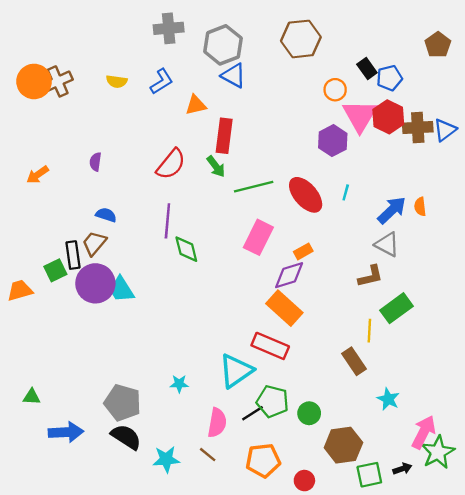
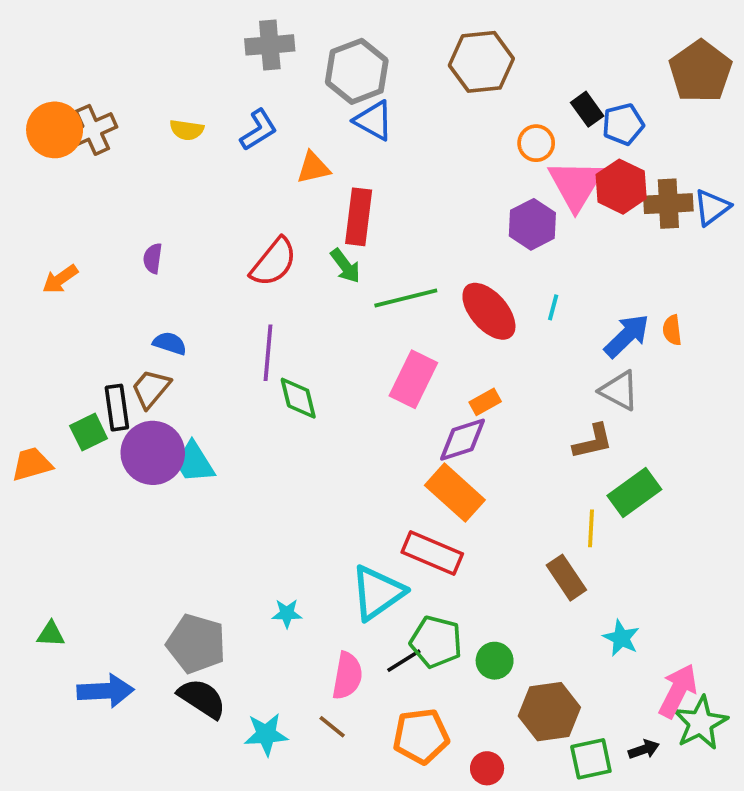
brown pentagon: (438, 45) -> (700, 71), size x1.5

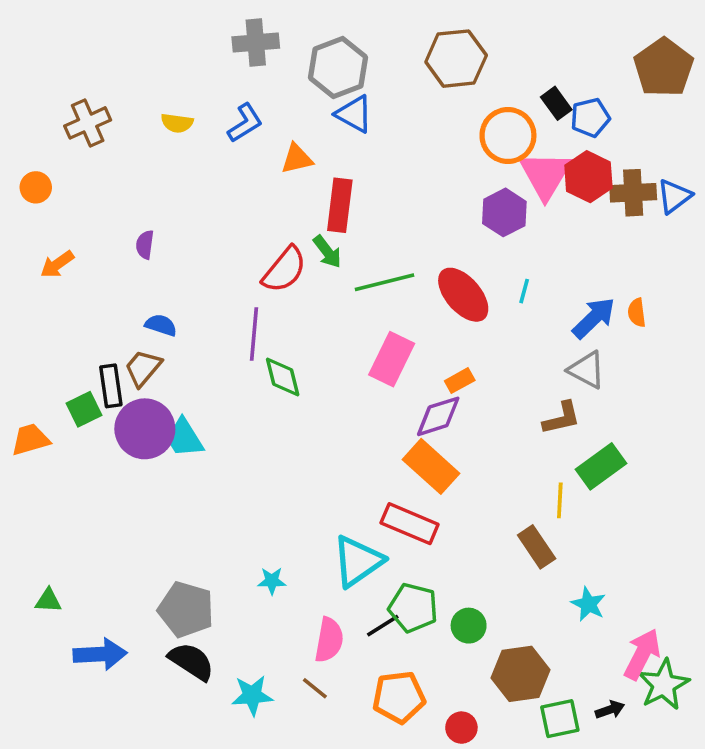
orange circle: (55, 130) -> (36, 187), moved, size x0.6
orange circle: (536, 143) -> (508, 135), size x1.6
red semicircle: (274, 262) -> (284, 270), moved

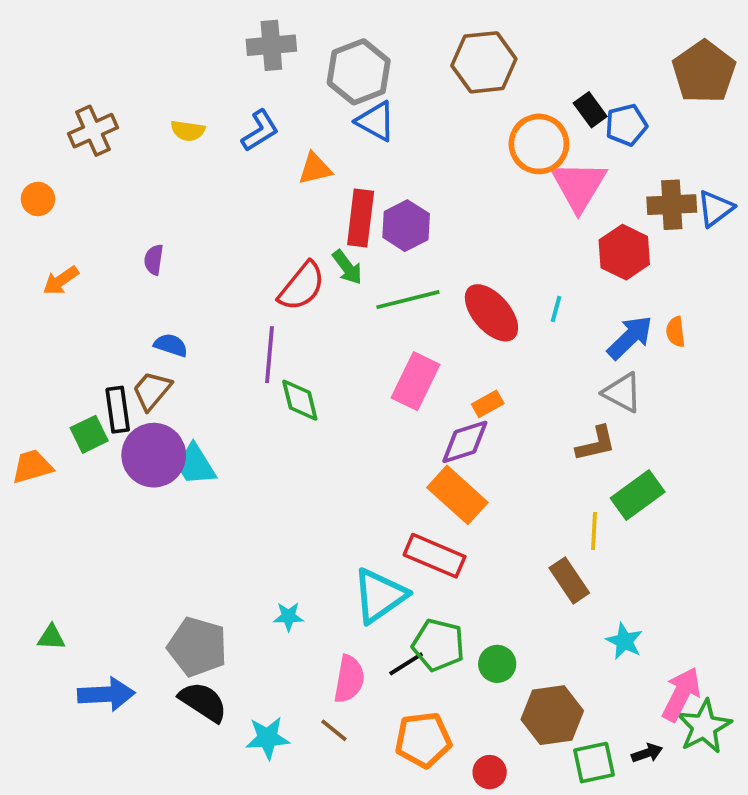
red hexagon: (588, 177) -> (624, 252), moved
purple hexagon: (504, 212) -> (406, 226), moved

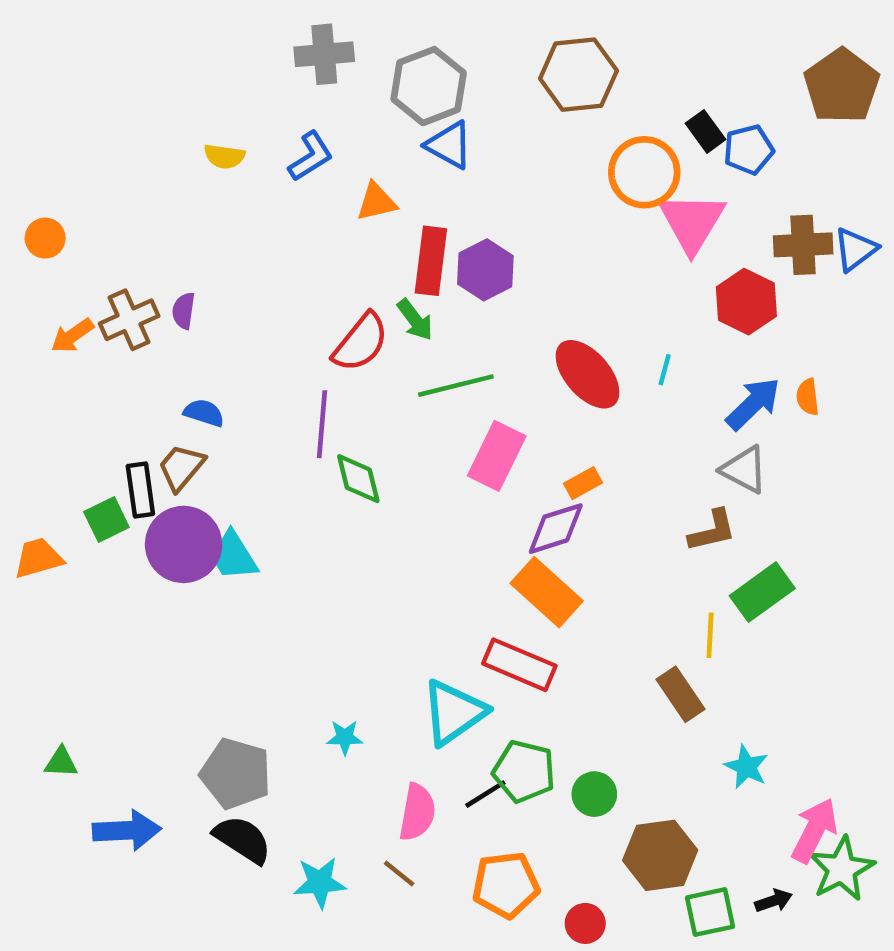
brown cross: (93, 131) -> (129, 320), moved
green line: (408, 300) -> (456, 386), moved

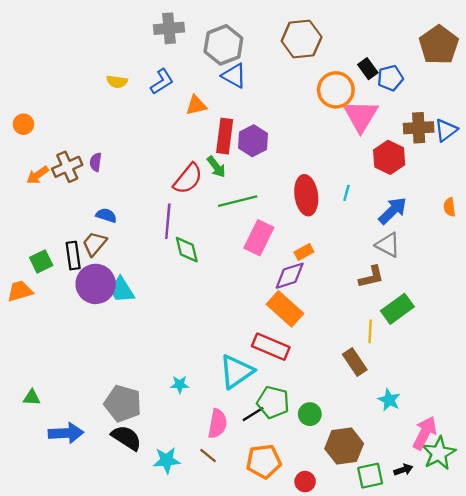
red ellipse: (587, 374) -> (306, 195), turned 33
orange semicircle: (808, 397) -> (449, 207), moved
green square: (106, 519) -> (41, 261), moved

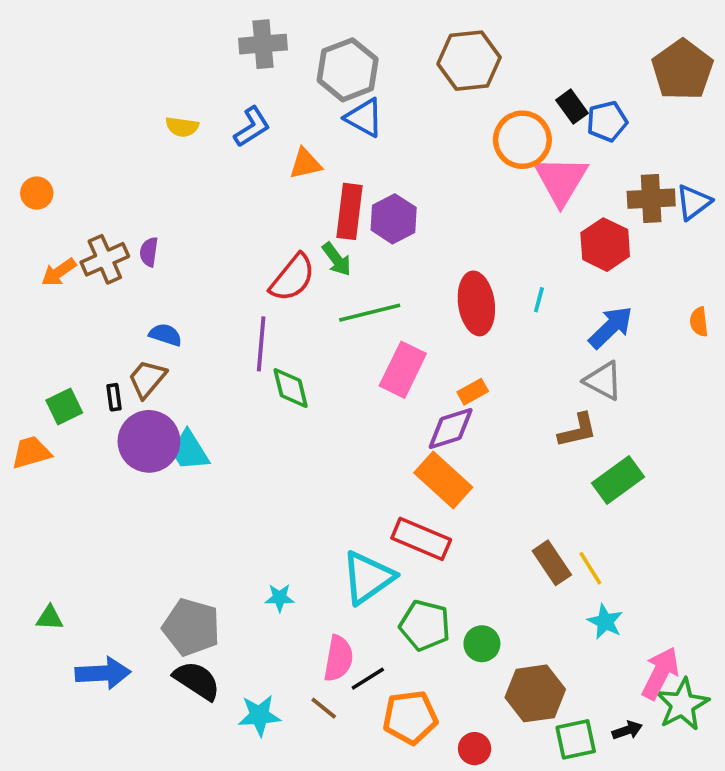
black rectangle: (73, 256) -> (114, 397), size x0.6
yellow line: (370, 331) -> (590, 568), moved, turned -35
black line: (253, 414) -> (368, 679), moved

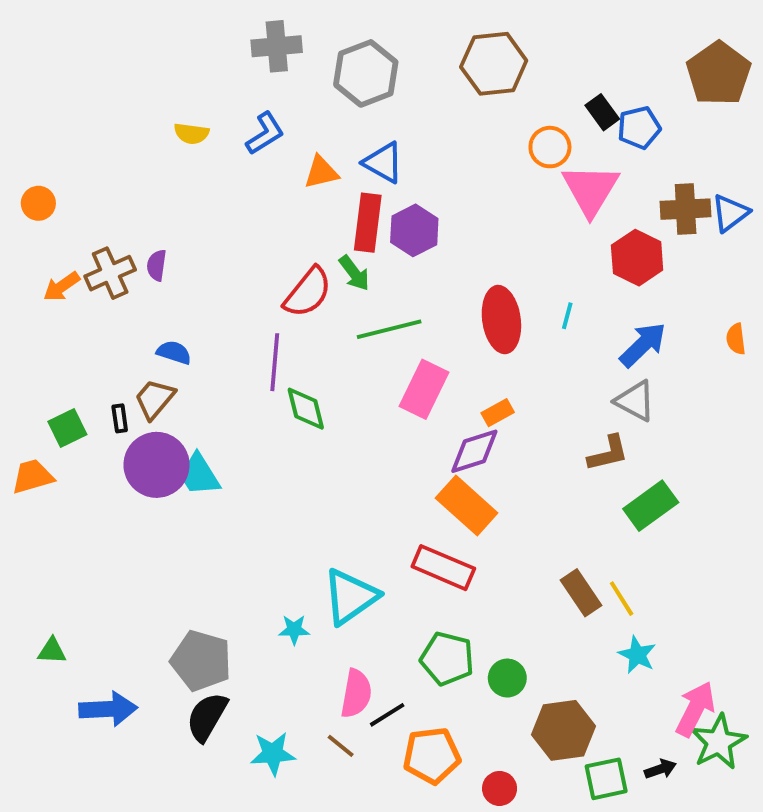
blue triangle: (364, 118) -> (383, 163), moved
orange circle: (522, 140) -> (550, 147), size x0.7
cyan triangle: (368, 578) -> (350, 597), moved
black semicircle: (197, 681) -> (207, 717), turned -93

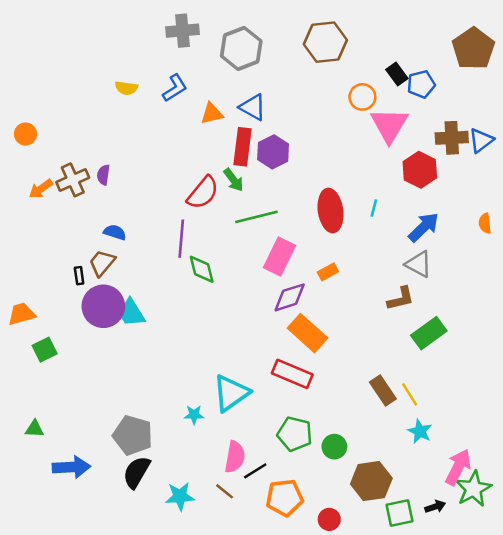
green square: (67, 428) -> (45, 350), moved
purple diamond: (474, 451) -> (290, 297), moved

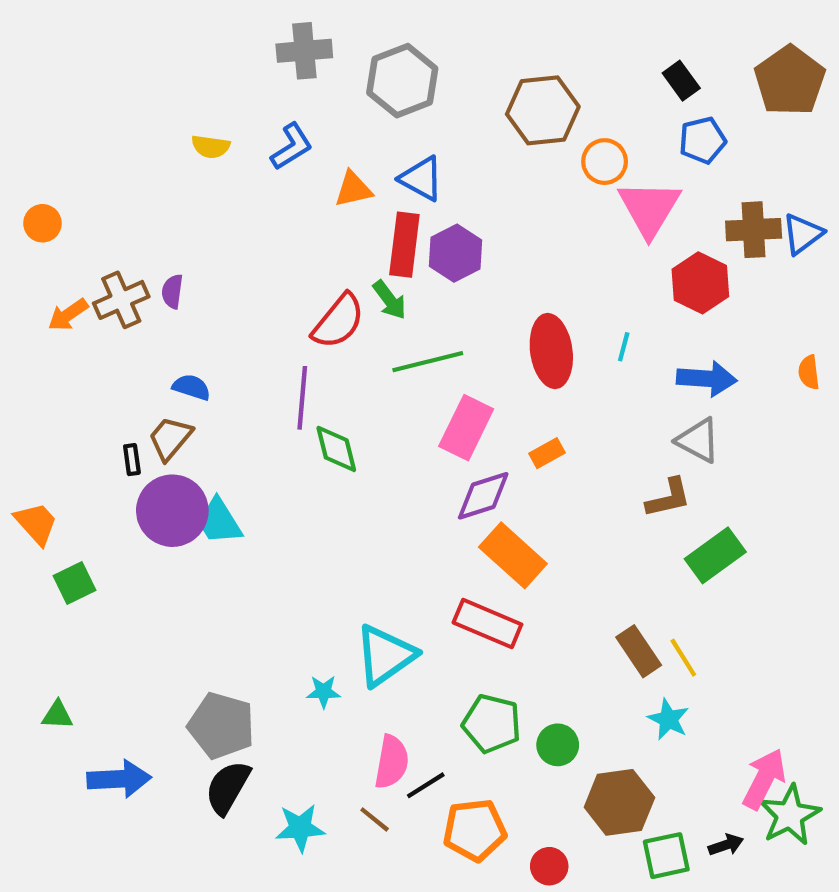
brown hexagon: (325, 42) -> (543, 110), moved
black rectangle: (397, 74) -> (681, 81), moved
blue arrow: (424, 227) -> (707, 379), turned 48
orange trapezoid: (22, 314) -> (36, 523), turned 64
cyan star: (420, 431) -> (668, 719), moved

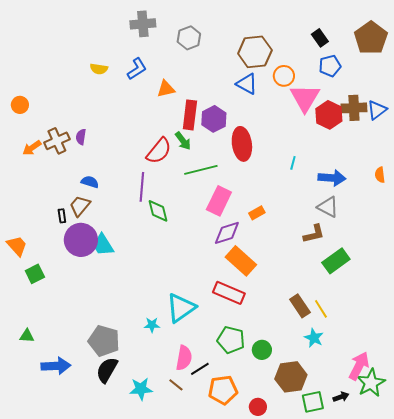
gray hexagon: (402, 81) -> (189, 38), size x0.7
blue triangle: (421, 179) -> (247, 84), moved
red hexagon: (700, 283) -> (329, 115), moved
red ellipse: (551, 351) -> (242, 144), moved

